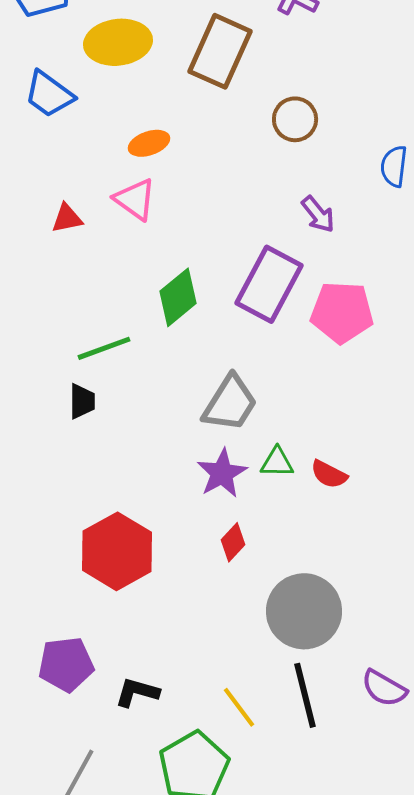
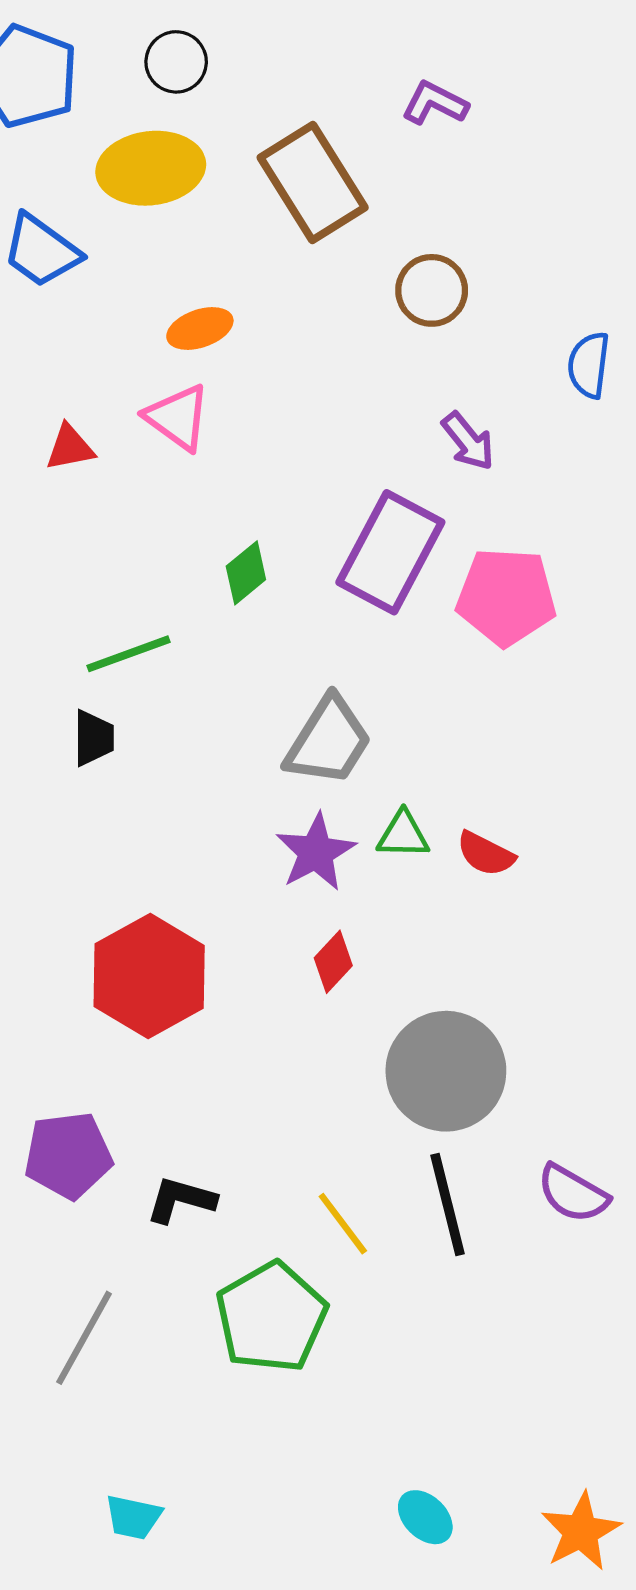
brown rectangle: (220, 51) -> (313, 182), turned -56
green diamond: (178, 297) -> (246, 573), size x0.7

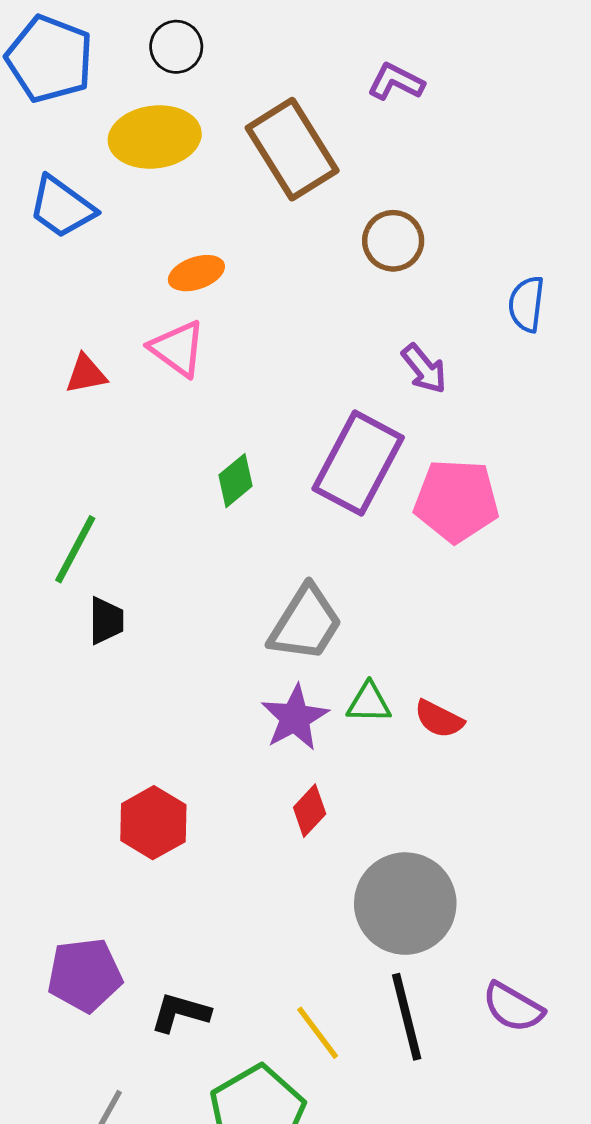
green line: (129, 654) -> (75, 549), moved, turned -42
red hexagon: (149, 976) -> (153, 823), size x0.7

